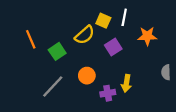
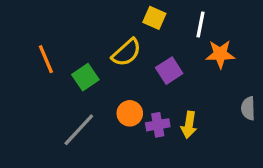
white line: (124, 17) -> (200, 24), moved
yellow square: (103, 21) -> (154, 18), moved
purple cross: (108, 93) -> (158, 125), moved

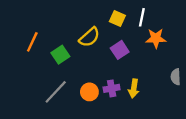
yellow square: (154, 18) -> (117, 19), moved
orange line: (46, 59) -> (32, 42), turned 48
orange circle: (130, 113) -> (89, 92), moved

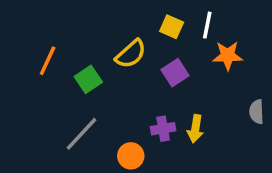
orange circle: (89, 92) -> (131, 156), moved

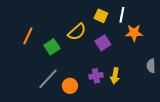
orange circle: (131, 156) -> (70, 86), moved

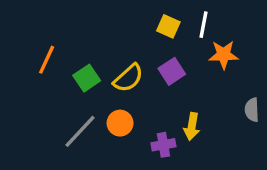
yellow semicircle: (77, 32) -> (128, 78), moved
purple cross: (96, 76) -> (163, 145), moved
orange circle: (70, 86) -> (120, 123), moved

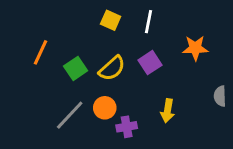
white line: (203, 25) -> (149, 22), moved
yellow square: (168, 26) -> (111, 20), moved
purple cross: (163, 145) -> (127, 127), moved

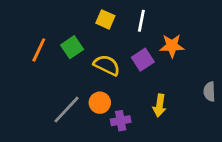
orange star: (195, 48) -> (172, 46), moved
green square: (76, 68) -> (72, 47), moved
yellow semicircle: (112, 68) -> (107, 65), turned -112

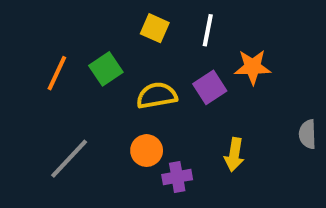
yellow semicircle: (107, 65) -> (157, 95), turned -36
gray line: (67, 110) -> (69, 159), moved

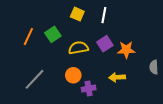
orange star: (253, 67) -> (126, 50), moved
yellow arrow: (234, 155) -> (117, 77), turned 77

